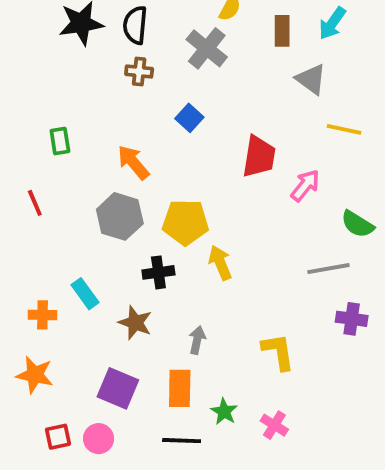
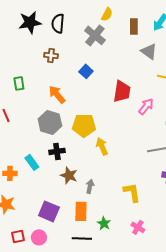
brown cross: (139, 72) -> (51, 55), moved
black cross: (158, 272) -> (57, 151), moved
brown star: (135, 323) -> (69, 175), moved
pink cross: (274, 425) -> (138, 227), moved

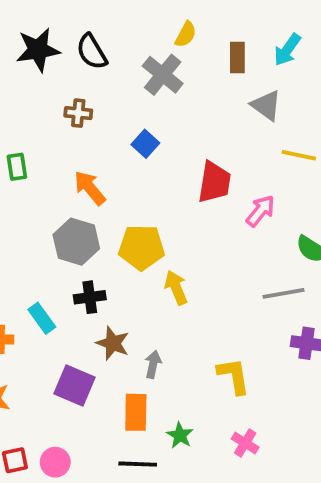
black semicircle: (58, 23) -> (92, 52), turned -36
purple square: (49, 211) -> (74, 385), moved

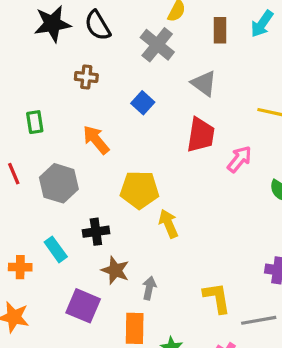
gray triangle: (266, 105) -> (204, 83), moved
gray hexagon: (76, 242) -> (59, 183), moved
gray line: (283, 293) -> (259, 320), moved

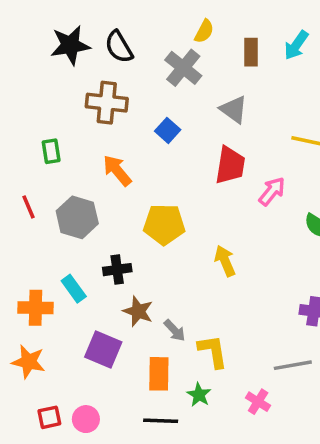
brown cross: (86, 77) -> (107, 103), size x1.6
yellow arrow: (168, 224) -> (225, 261), moved
orange cross: (20, 267) -> (35, 308), size x1.4
gray arrow: (149, 288) -> (175, 330), turned 125
yellow L-shape: (217, 298) -> (213, 351), moved

